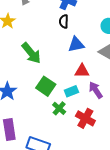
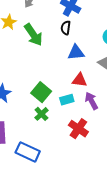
green arrow: (31, 53) -> (33, 35), moved
green cross: (59, 108) -> (42, 114), moved

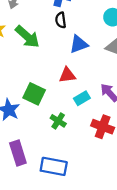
red triangle: (80, 80) -> (67, 75), moved
green square: (41, 92) -> (34, 94), moved

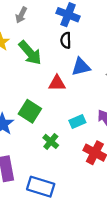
red triangle: (67, 75) -> (57, 83), moved

